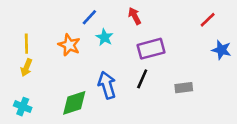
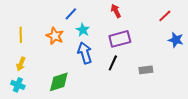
red arrow: (135, 16) -> (116, 11), moved
yellow arrow: (26, 68) -> (21, 64), moved
blue arrow: (107, 85) -> (85, 53), moved

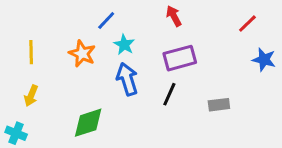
cyan cross: (18, 85) -> (16, 133), moved

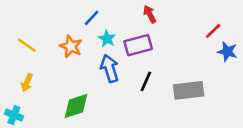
red line: (247, 24) -> (213, 31), moved
yellow line: (31, 52) -> (27, 45), turned -54
purple rectangle: (180, 58) -> (138, 45), moved
gray rectangle: (219, 105) -> (189, 90), size x1.6

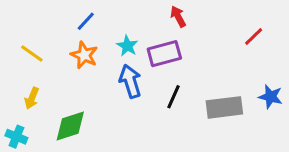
blue line: (92, 18) -> (86, 21), moved
blue star: (227, 52) -> (271, 97), moved
green diamond: (76, 106) -> (70, 126), moved

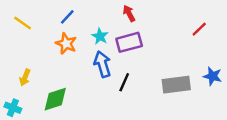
red arrow: (178, 17) -> (129, 13), moved
yellow line: (32, 54) -> (23, 23), moved
black line: (174, 97) -> (124, 82), moved

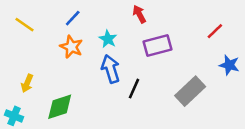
purple rectangle: (129, 42) -> (158, 45), moved
blue star: (213, 76) -> (229, 65), moved
gray rectangle: (176, 85) -> (190, 91), turned -36

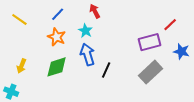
red arrow: (139, 14) -> (95, 11), moved
purple rectangle: (158, 45) -> (149, 42), moved
green diamond: (60, 107) -> (57, 67), moved

